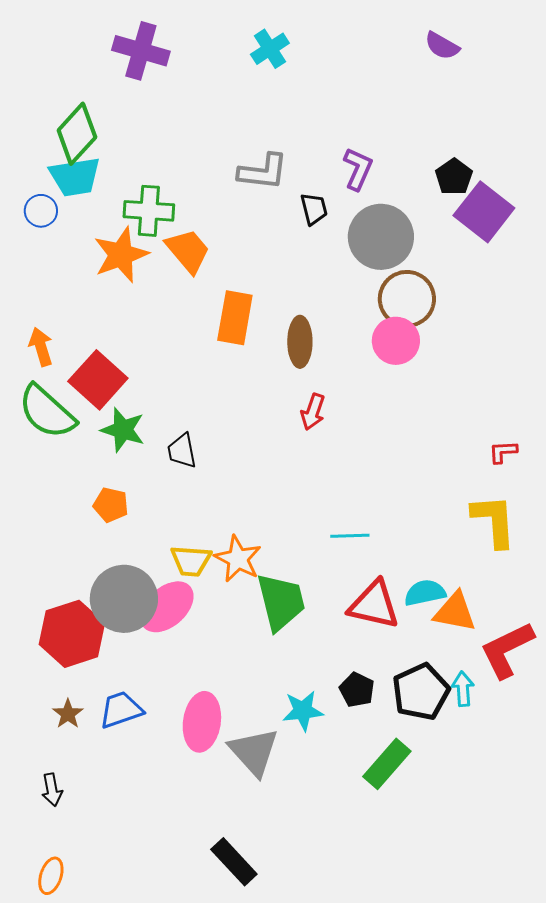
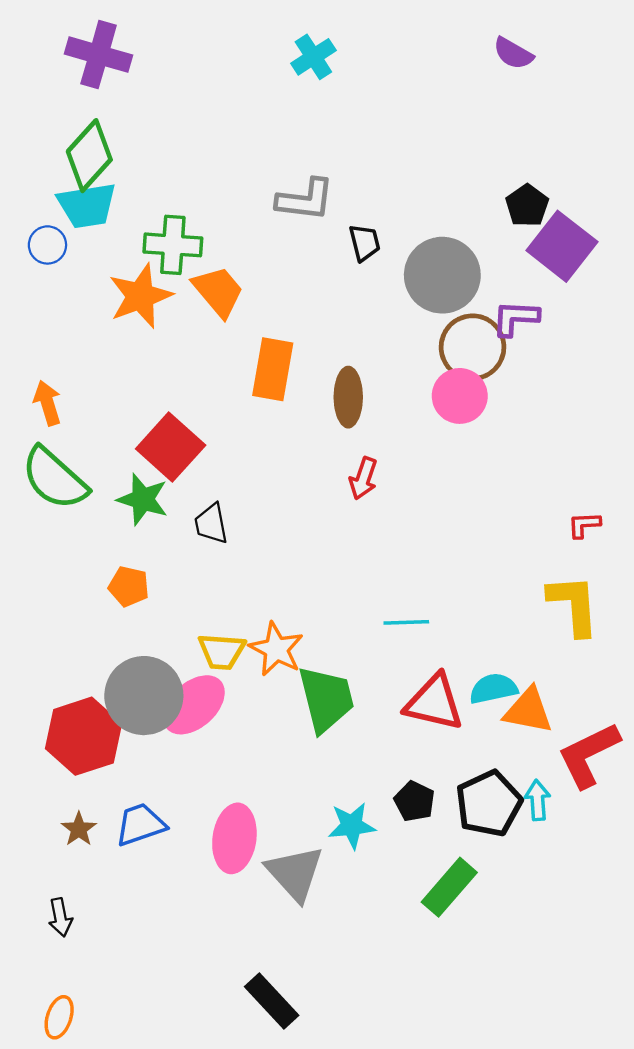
purple cross: (141, 51) -> (99, 55), moved
purple L-shape: (358, 169) -> (515, 318), moved, turned -111
red square: (98, 380) -> (171, 447), moved

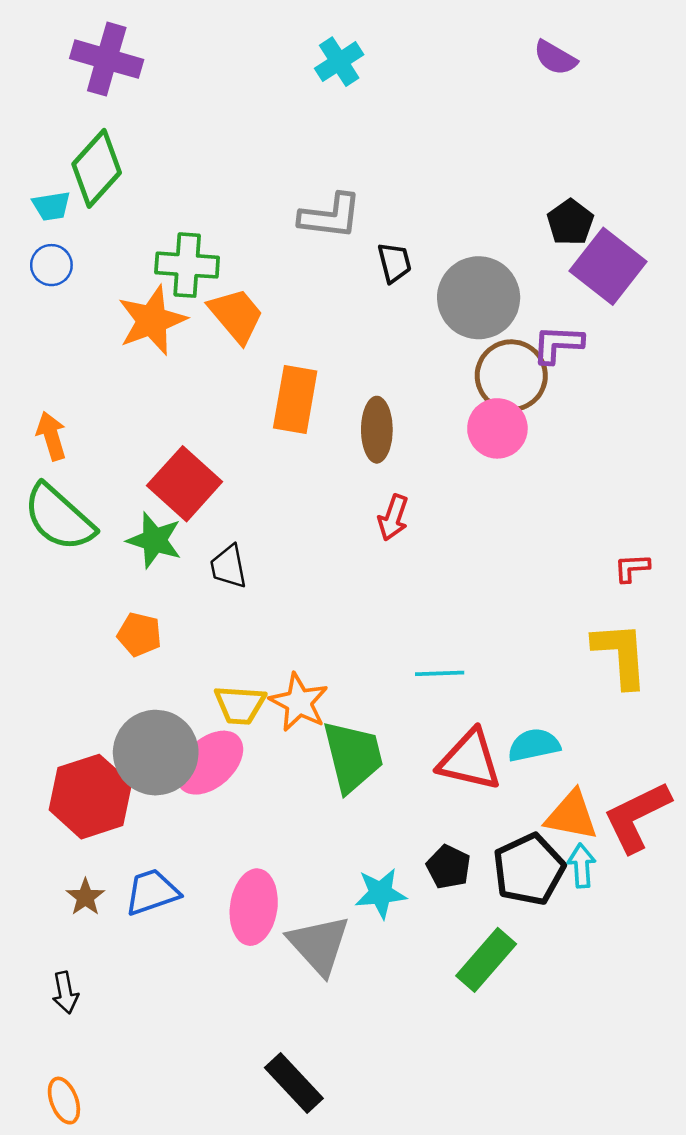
cyan trapezoid: (87, 205) -> (51, 206), moved, size x0.6
orange triangle: (528, 711) -> (572, 815), moved
orange ellipse: (59, 1017) -> (64, 1101), turned -39

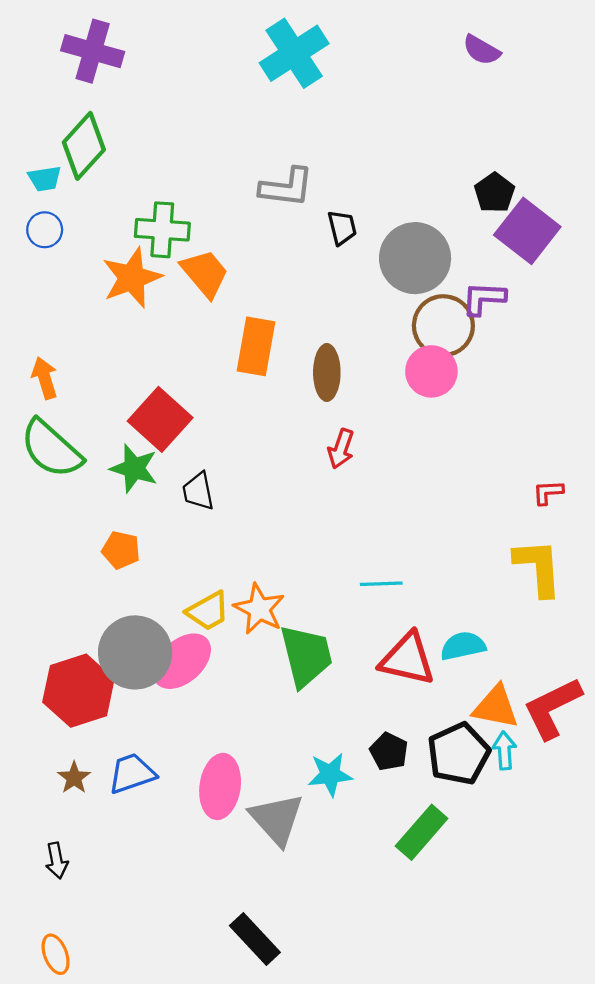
cyan cross: (339, 62) -> (294, 53), size x1.6
yellow trapezoid: (240, 705) -> (208, 611), turned -33

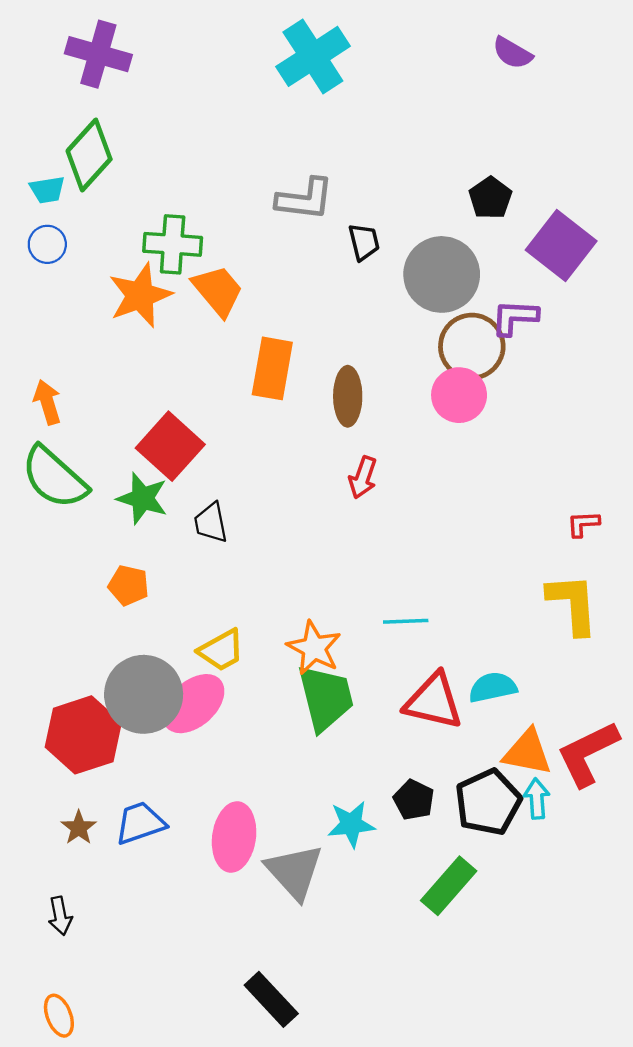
black pentagon: (495, 193) -> (490, 198), moved
orange star: (259, 609) -> (314, 648), moved

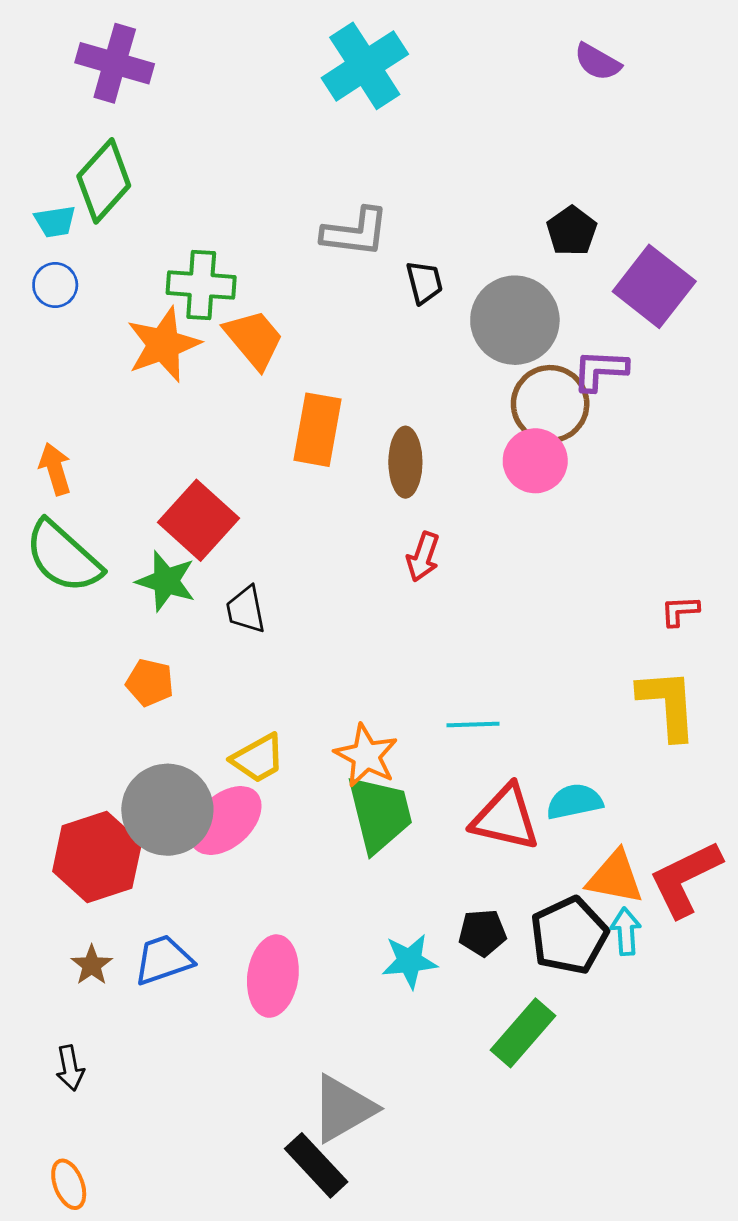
black pentagon: (414, 800) -> (482, 933), turned -30
gray triangle: (294, 872) -> (343, 1109), moved, turned 42

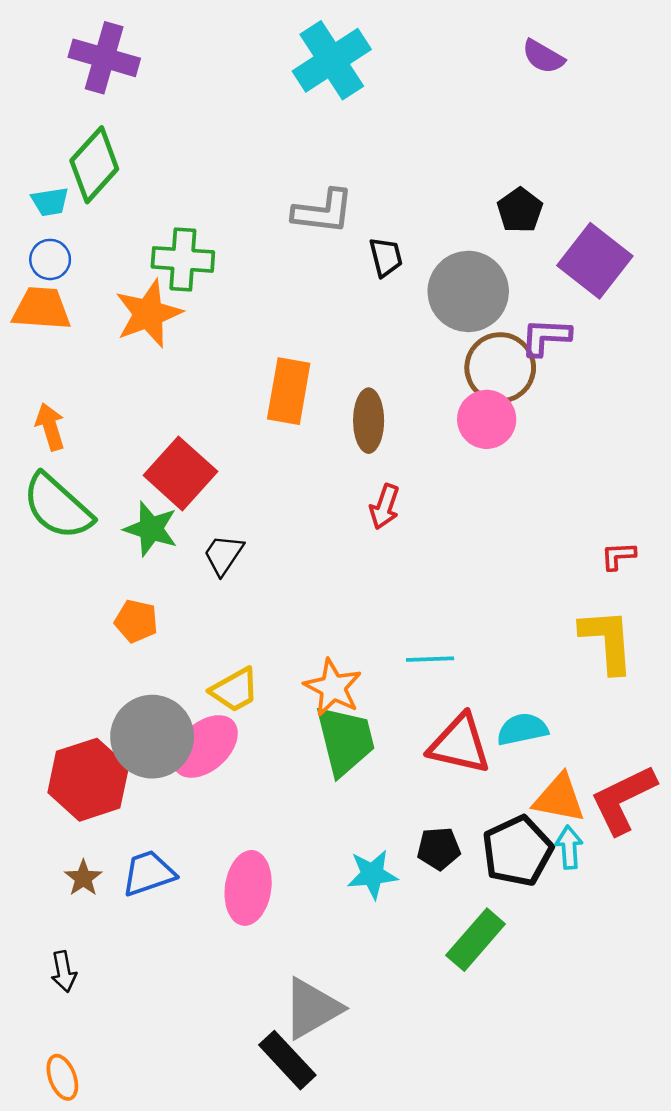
orange trapezoid: (254, 339) -> (41, 309), moved, turned -46
black trapezoid: (246, 610) -> (223, 555), turned 45

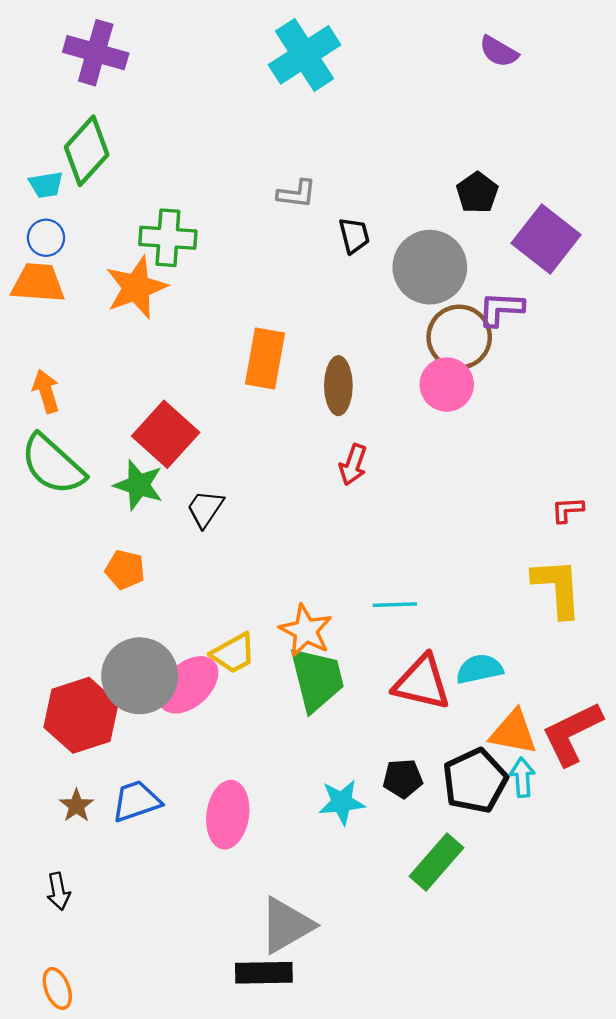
gray L-shape: (323, 212) -> (297, 194), size x0.7
yellow trapezoid: (235, 690) -> (233, 653), moved
black rectangle: (287, 1060) -> (264, 973), turned -48

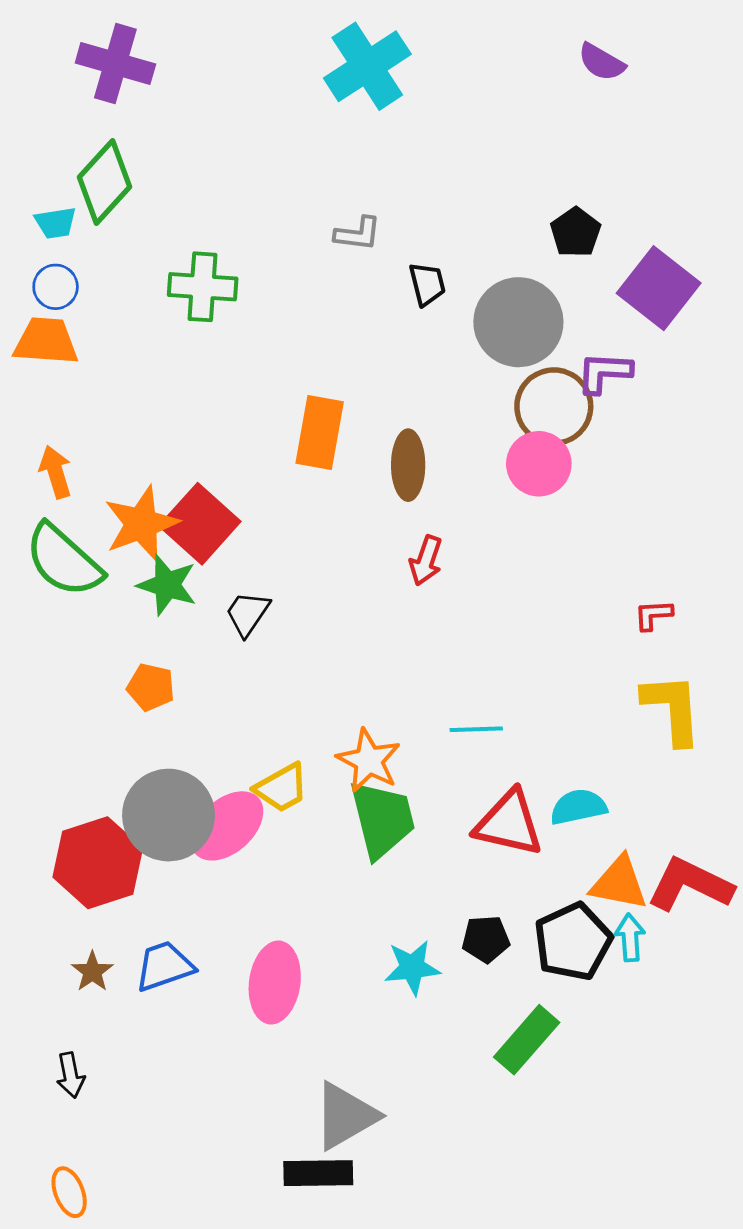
orange star: (136, 287) -> (141, 524), moved
red L-shape: (568, 510) -> (653, 615), moved
red L-shape: (572, 733) -> (690, 884), turned 52

